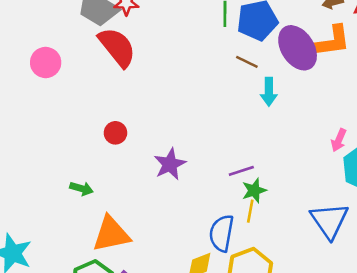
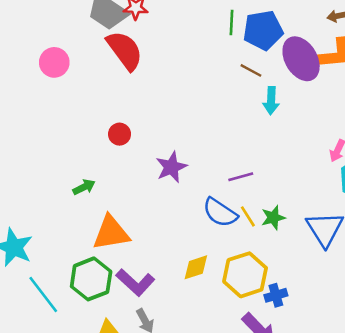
green arrow: (82, 189) -> (84, 187), turned -45
green star: (254, 190) -> (273, 218), moved
yellow line: (250, 211) -> (248, 216), turned -45
blue semicircle: (222, 233) -> (220, 213), moved, turned -69

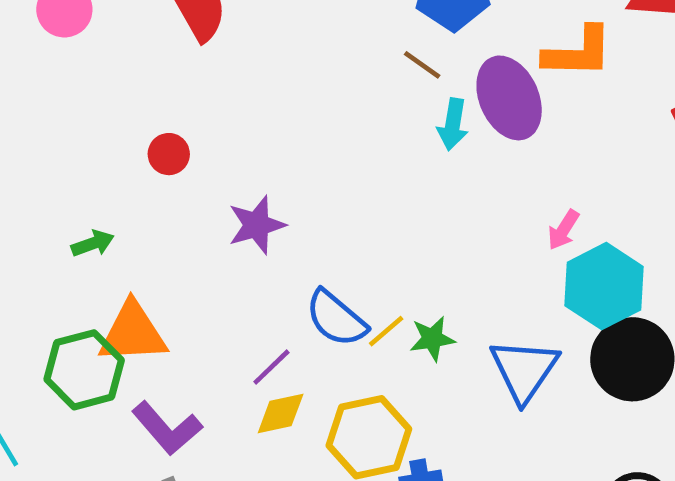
purple ellipse: (301, 59) -> (509, 98), moved
purple line: (241, 177) -> (271, 367), moved, turned -35
yellow line: (248, 216) -> (386, 331), turned 75
green hexagon: (91, 279) -> (84, 370), moved

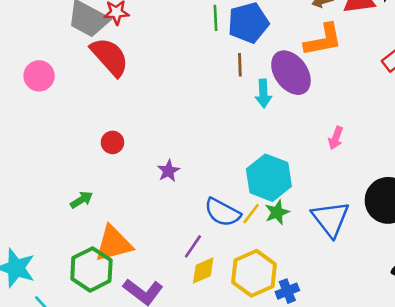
brown line: (422, 65) -> (240, 65), turned 65
purple star: (257, 225) -> (168, 171), size x0.7
cyan hexagon: (604, 286) -> (269, 178), moved

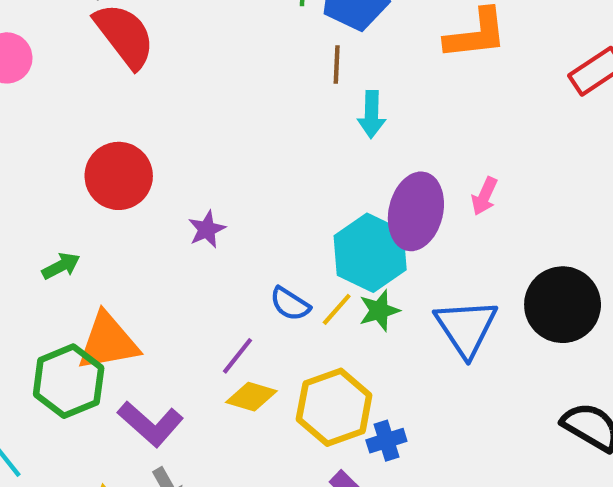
purple ellipse: (291, 73) -> (416, 211), moved, turned 45
red circle: (112, 142) -> (119, 176), size x1.8
blue semicircle: (222, 212) -> (290, 304), size x0.7
yellow diamond: (203, 270) -> (251, 397), turned 36

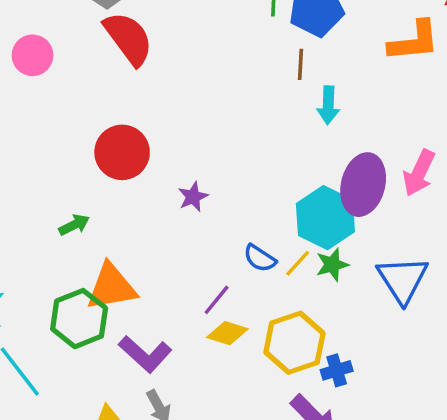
pink arrow: (484, 196) -> (419, 173), size x1.5

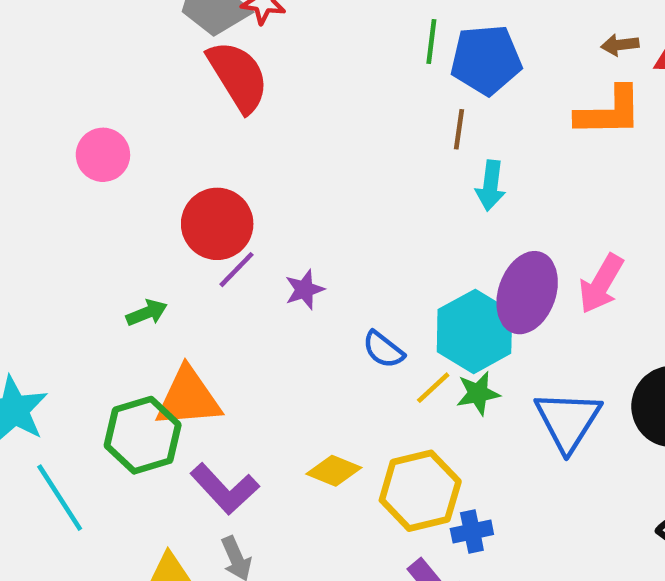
pink circle: (33, 55) -> (103, 155), moved
blue semicircle: (260, 258) -> (383, 350), moved
purple line: (217, 300) -> (236, 270), moved

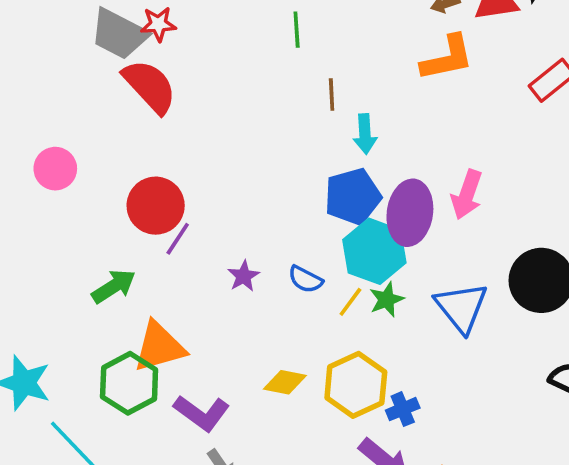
blue pentagon: (486, 60) -> (353, 197), moved
purple star: (304, 290) -> (244, 276), moved
green arrow: (147, 313) -> (114, 286), size x1.4

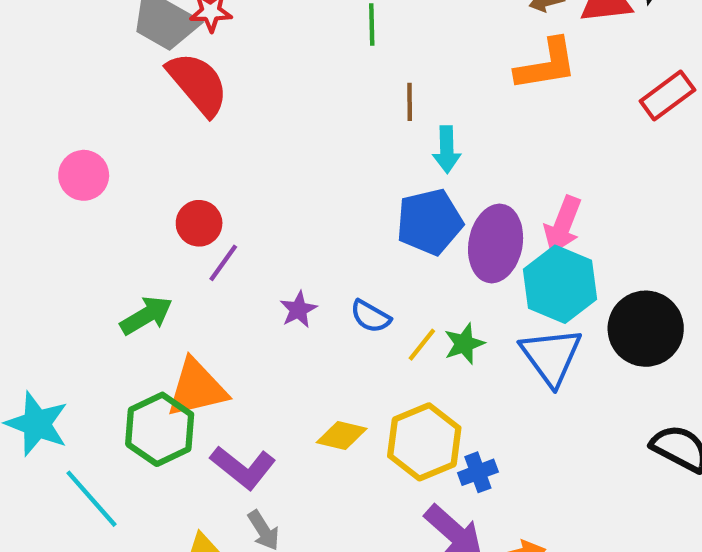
red circle: (156, 206) -> (199, 223), size x0.7
cyan hexagon: (374, 251) -> (560, 284), moved

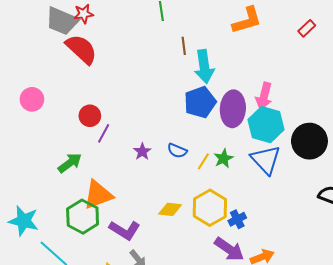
red rectangle: (667, 96) -> (307, 28), size x0.7
cyan arrow: (447, 150) -> (204, 67), size x1.5

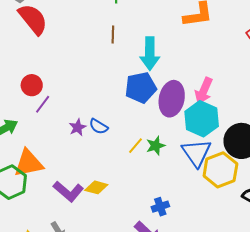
brown line: (184, 46) -> (113, 34), moved
blue semicircle: (177, 151) -> (99, 126), moved
yellow hexagon: (210, 208) -> (220, 170), moved
purple L-shape: (125, 230) -> (68, 191), moved

